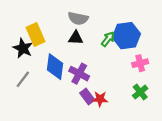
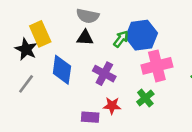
pink cross: (140, 63) -> (157, 66), size x1.6
purple cross: (79, 74) -> (104, 74), moved
green cross: (140, 92) -> (145, 98), moved
purple rectangle: (87, 97) -> (90, 117), moved, turned -49

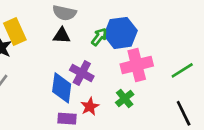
blue diamond: (62, 70) -> (62, 88), moved
red star: (112, 106) -> (90, 107), turned -30

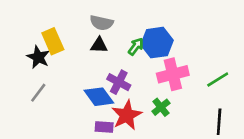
blue diamond: (62, 88) -> (99, 97), turned -44
red star: (90, 107) -> (127, 115), size x1.6
black line: (184, 113) -> (219, 122), turned 30

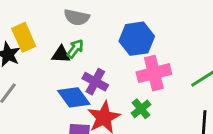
black triangle: (99, 45) -> (61, 54), moved
green arrow: (136, 47) -> (75, 49), moved

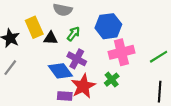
yellow rectangle: (24, 37) -> (34, 27), moved
green arrow: (75, 49) -> (73, 34), moved

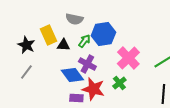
blue hexagon: (108, 26) -> (103, 34), moved
pink cross: (121, 52) -> (128, 58), turned -30
red star: (83, 86) -> (93, 89), turned -30

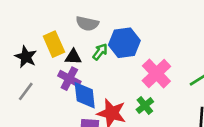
purple cross: (87, 64) -> (69, 79), moved
blue diamond: (72, 75) -> (85, 95), turned 30

